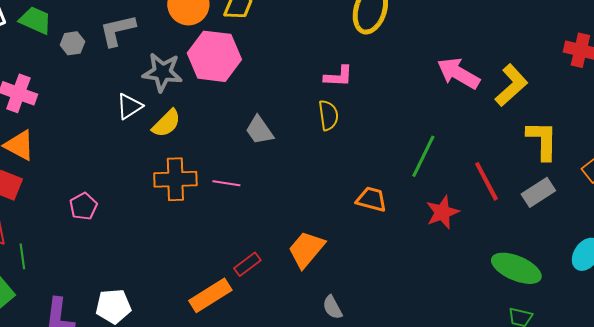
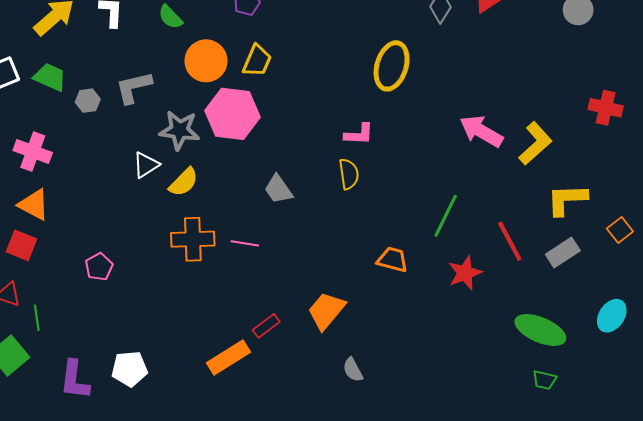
yellow L-shape: (542, 140) -> (567, 199), turned -93

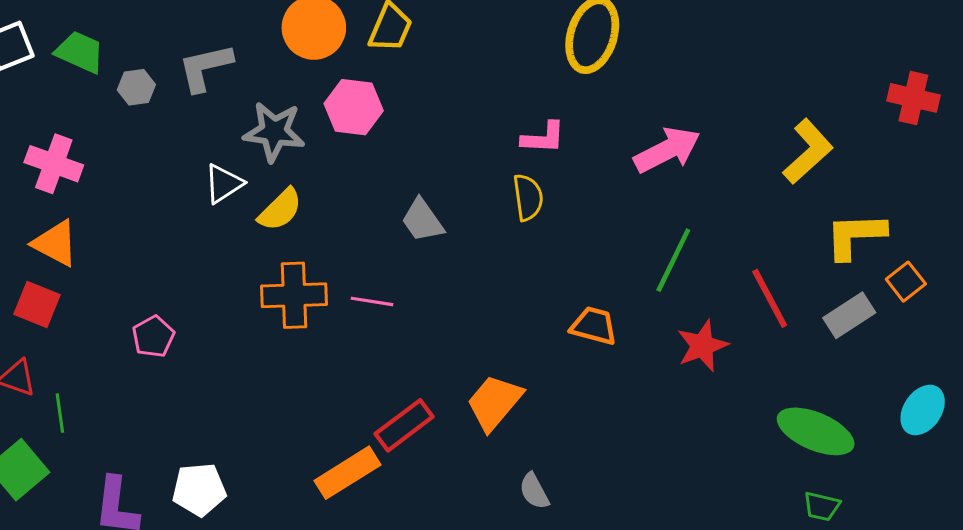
pink hexagon: (233, 114) -> (354, 107), size x0.7
pink arrow: (481, 131) -> (667, 150), moved, turned 123
orange square: (620, 230) -> (906, 282), moved
red rectangle: (266, 326) -> (404, 425), size x1.4

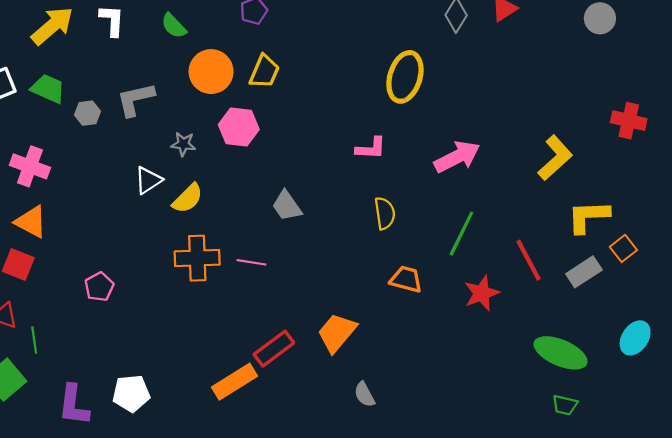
gray star: (274, 132) -> (183, 144), size x0.6
yellow semicircle: (528, 197) -> (385, 213), moved

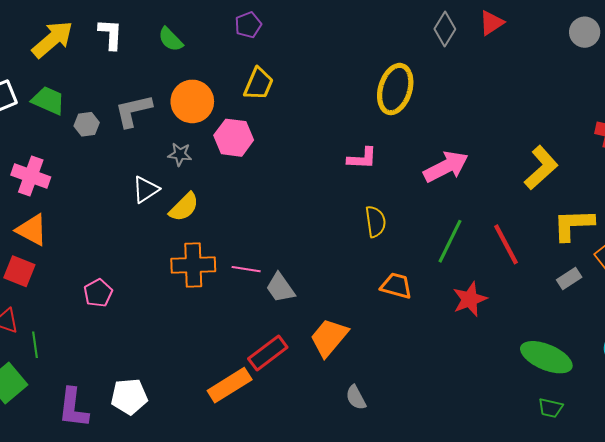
orange circle: (211, 72) -> (192, 101), moved
gray trapezoid: (287, 206) -> (280, 288), moved
red line: (529, 260) -> (506, 244), moved
gray rectangle: (584, 272) -> (569, 279), size x0.7

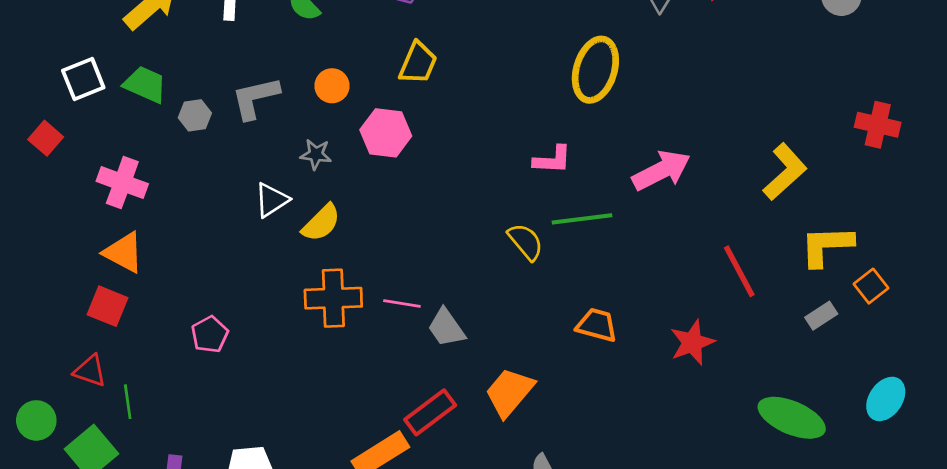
orange circle: (192, 101) -> (332, 86), size x0.6
yellow semicircle: (376, 222) -> (526, 242), moved, turned -32
green line: (450, 241) -> (582, 219), moved, turned 57

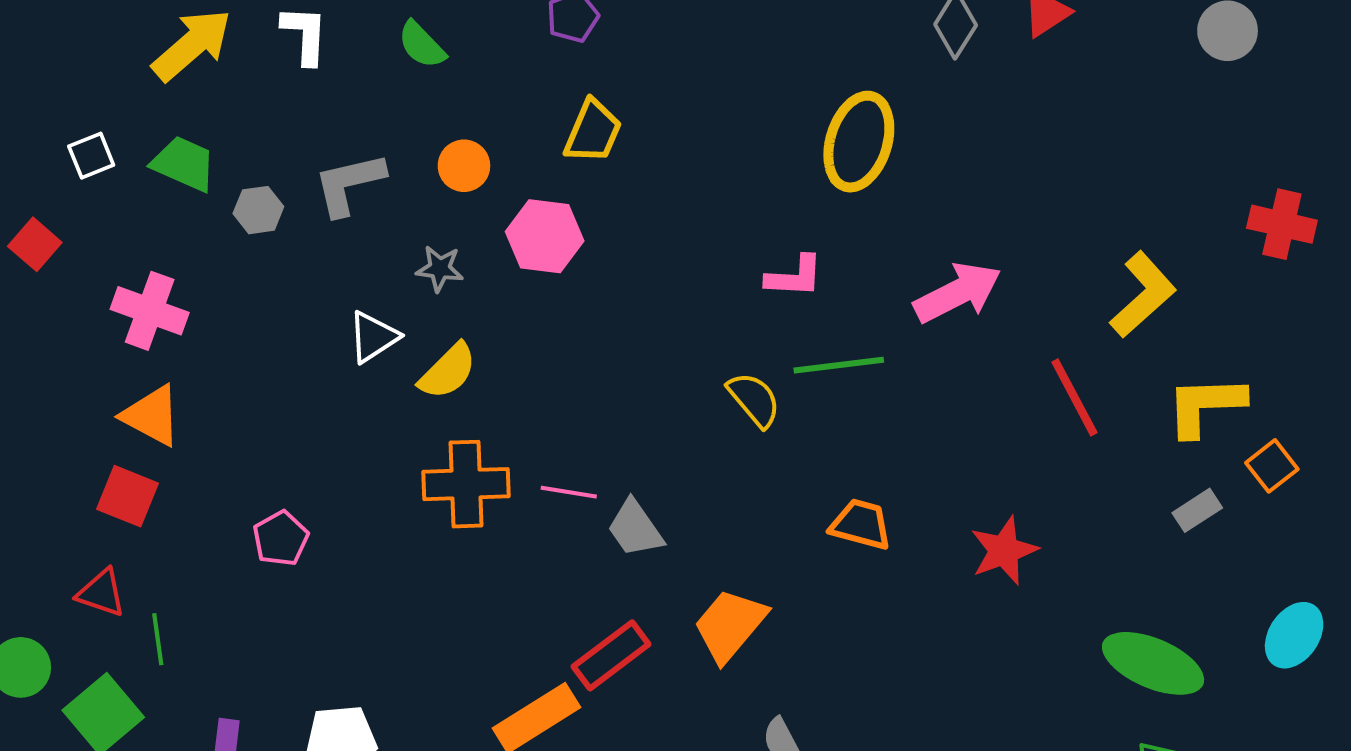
white square: (83, 79) -> (91, 156), size x0.7
red line: (739, 271) -> (1074, 397), moved

